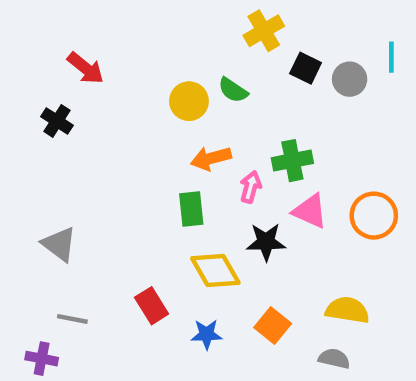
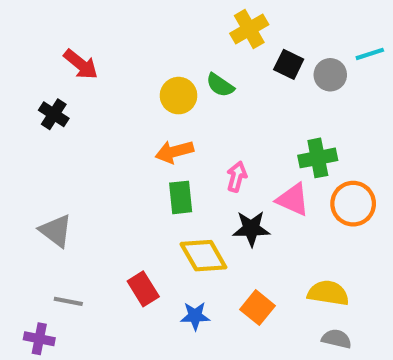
cyan line: (391, 57) -> (370, 54), turned 72
orange arrow: (211, 158) -> (174, 152), moved
green cross: (292, 161) -> (318, 158), moved
gray semicircle: (334, 359) -> (337, 339), moved

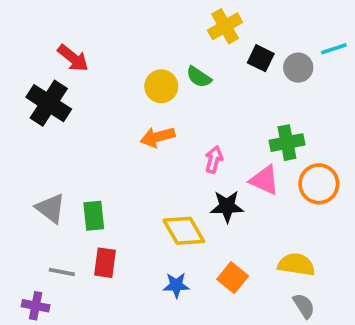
black cross: (54, 114) -> (49, 103), size x1.6
green rectangle: (181, 197) -> (94, 216), moved
red rectangle: (143, 289) -> (105, 263), moved, turned 40
gray semicircle: (337, 339) -> (304, 306), turned 44

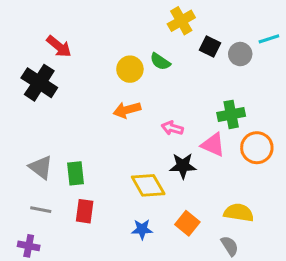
pink arrow: (214, 159) -> (172, 128), turned -90
gray line: (62, 272) -> (41, 210), moved
gray semicircle: (304, 306) -> (230, 246), moved

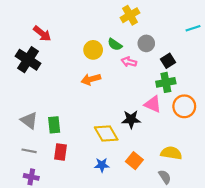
black square: (210, 46) -> (168, 61), moved, turned 32
gray circle: (240, 54) -> (146, 43), moved
pink arrow: (172, 128) -> (129, 62), moved
purple cross: (29, 246) -> (31, 177), moved

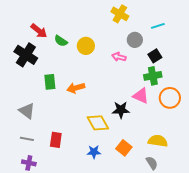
yellow cross: (130, 15) -> (120, 14), turned -30
cyan line: (193, 28) -> (158, 26), moved
green semicircle: (115, 44) -> (61, 41), moved
orange arrow: (91, 79) -> (76, 88), moved
green rectangle: (54, 125) -> (50, 82), moved

